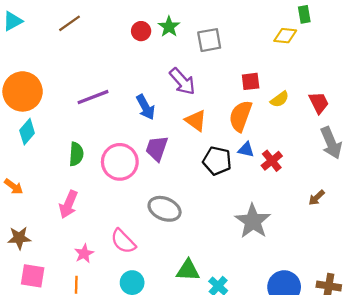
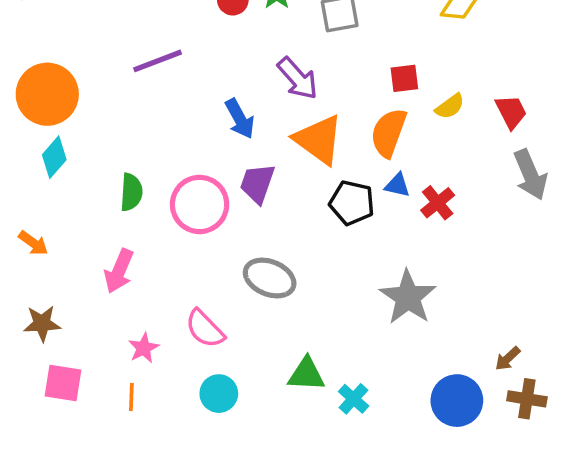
purple line: (93, 97) -> (158, 61), moved
orange triangle: (196, 121) -> (319, 140), size x1.5
brown arrow: (317, 198) -> (508, 359), moved

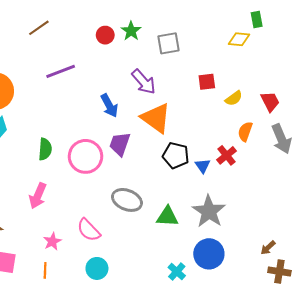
orange semicircle: (389, 133) -> (245, 132), moved, size x0.7
blue triangle: (397, 185) -> (203, 166), moved, turned 42
green triangle: (306, 374) -> (167, 217), moved
blue circle: (457, 401) -> (209, 254), moved

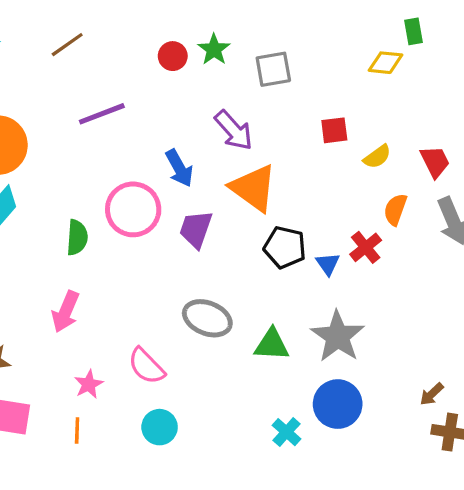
pink circle: (86, 156) -> (133, 209), moved

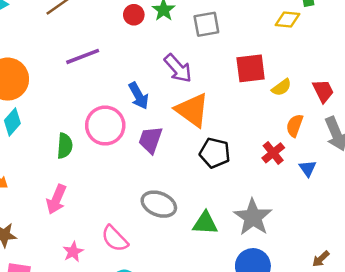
red square: (334, 130) -> (251, 68), size x1.5
blue triangle: (328, 264) -> (308, 168), moved

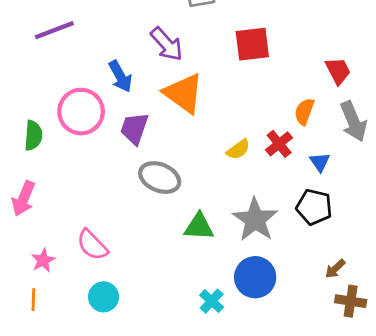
yellow semicircle: (281, 87) -> (238, 149), moved
black pentagon: (215, 153) -> (314, 207), moved
gray ellipse: (159, 204) -> (160, 178), moved

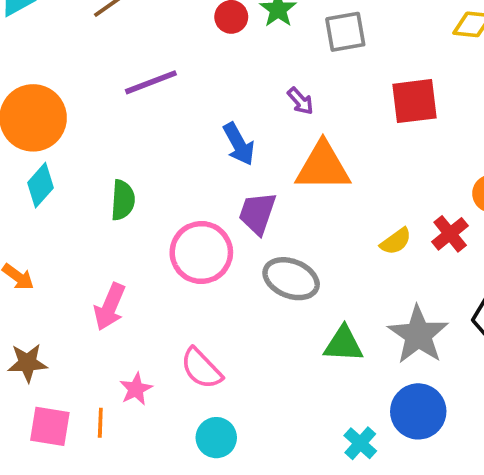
purple arrow: (167, 44) -> (300, 101), size x0.6
orange triangle: (184, 93) -> (323, 166), turned -36
pink circle: (81, 112) -> (201, 252), moved
green semicircle: (33, 135) -> (123, 200), moved
orange line: (33, 300) -> (100, 423), moved

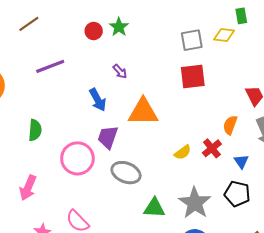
gray square: (345, 32) -> (192, 40), moved
purple arrow: (300, 101) -> (120, 71), moved

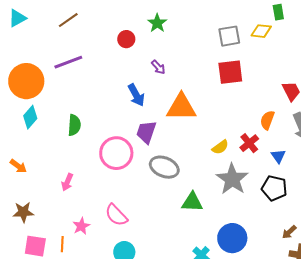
red circle: (94, 31) -> (126, 39), moved
purple line: (50, 66) -> (68, 62), moved
pink arrow: (28, 188) -> (67, 182), size x0.7
gray star: (195, 203) -> (232, 179), moved

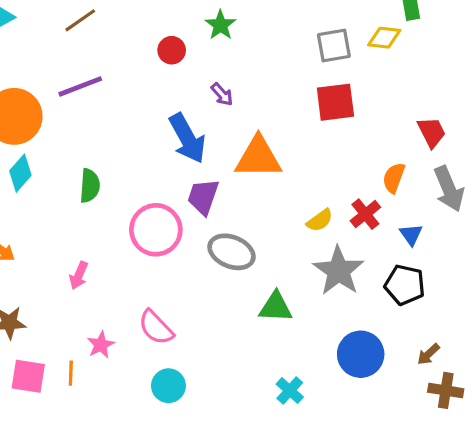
blue arrow: (136, 95) -> (187, 138), size x1.4
blue circle: (232, 238) -> (361, 354), moved

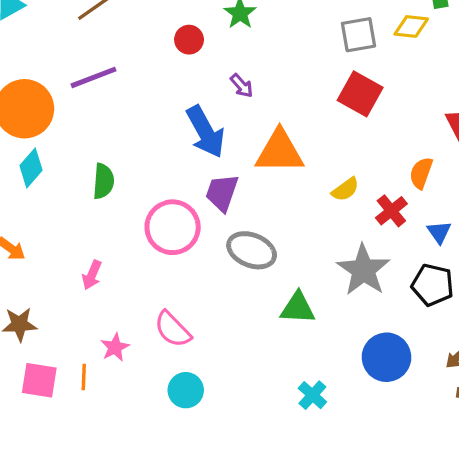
red square: (335, 102) -> (360, 94), turned 36
yellow semicircle: (320, 220) -> (345, 189), moved

